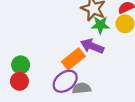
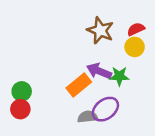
green star: (100, 25) -> (119, 76), moved
purple ellipse: (65, 81) -> (105, 109), moved

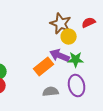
yellow circle: (135, 47) -> (69, 37), moved
purple ellipse: (105, 109) -> (77, 86), moved, turned -65

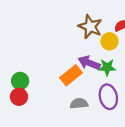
yellow circle: (69, 37) -> (109, 41), moved

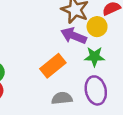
purple arrow: (89, 63) -> (74, 36), moved

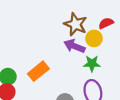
orange rectangle: (53, 66) -> (38, 71), moved

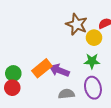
purple arrow: (74, 46) -> (59, 70), moved

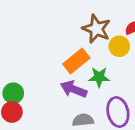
green star: (92, 61) -> (99, 77), moved
orange rectangle: (42, 68) -> (76, 61), moved

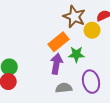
purple arrow: (74, 89) -> (56, 64), turned 78

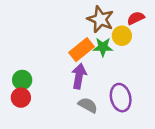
green star: (76, 54) -> (103, 47), moved
gray semicircle: (64, 88) -> (88, 105), turned 35

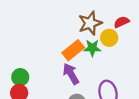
brown star: (100, 19) -> (90, 23), turned 30
purple arrow: (79, 76) -> (71, 74), turned -40

